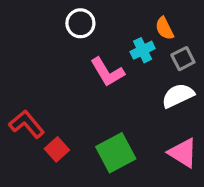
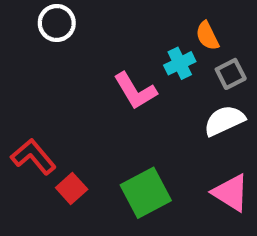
white circle: (80, 23) -> (57, 23), moved

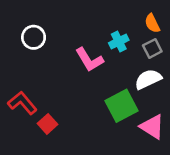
white circle: (57, 23) -> (34, 37), moved
orange semicircle: (207, 36) -> (152, 23), moved
green square: (146, 193) -> (122, 106), moved

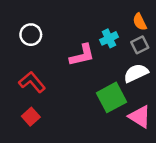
pink L-shape: (89, 60) -> (82, 55), turned -72
red L-shape: (22, 103) -> (32, 82), moved
red square: (48, 124) -> (31, 117), moved

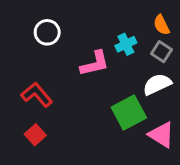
white circle: (31, 35) -> (47, 32), moved
gray square: (140, 45) -> (162, 52), turned -30

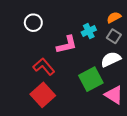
orange semicircle: (162, 25) -> (114, 17), turned 88
red L-shape: (37, 95) -> (44, 67), moved
red square: (35, 135) -> (43, 95), moved, size x1.6

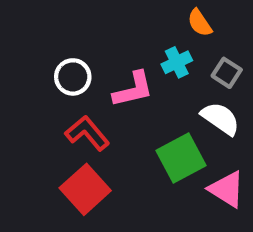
orange semicircle: (114, 17) -> (200, 23), moved, turned -96
white circle: (33, 23) -> (73, 77), moved
white semicircle: (111, 59) -> (220, 119), turned 60

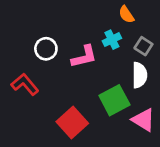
white semicircle: (220, 119) -> (140, 75), turned 55
red L-shape: (87, 133) -> (25, 84), moved
red square: (85, 189) -> (72, 123), moved

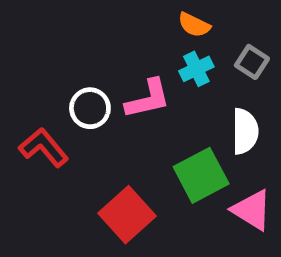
orange semicircle: (126, 14) -> (194, 25), moved, turned -30
gray square: (143, 46) -> (252, 62), moved
white circle: (46, 49) -> (90, 108), moved

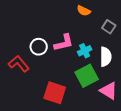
cyan cross: (196, 69) -> (85, 51), moved
red square: (127, 215) -> (55, 93), turned -30

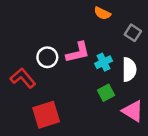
green square: (87, 76) -> (106, 93), size x0.6
red square: (55, 93) -> (46, 115), moved, turned -35

